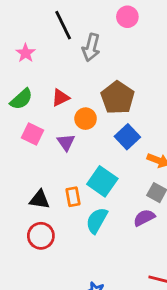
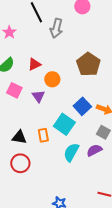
brown pentagon: (118, 98) -> (88, 64), moved
blue square: (127, 137) -> (82, 106), moved
cyan semicircle: (97, 220) -> (71, 152), moved

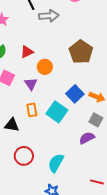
gray arrow: (56, 28) -> (49, 16), turned -108
orange rectangle: (43, 135) -> (32, 110), moved
cyan semicircle: (71, 152) -> (56, 163), moved
red circle: (20, 163) -> (24, 156), moved

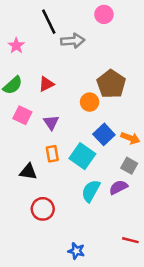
orange circle: (45, 67) -> (90, 102), moved
cyan semicircle: (56, 163) -> (91, 191), moved

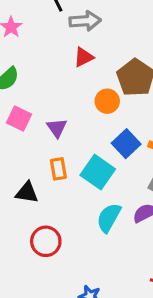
red triangle: (46, 84) -> (84, 57), moved

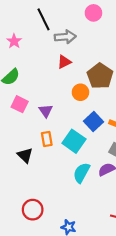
black triangle: (27, 193) -> (25, 155), turned 35
red circle: (46, 241) -> (33, 210), moved

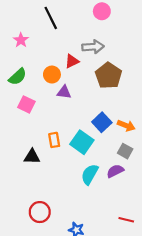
gray arrow: (65, 37) -> (93, 47), moved
orange circle: (80, 92) -> (52, 75), moved
purple triangle: (46, 111) -> (64, 92), moved, turned -48
black triangle: (25, 155) -> (32, 157), turned -42

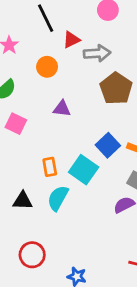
red triangle: (72, 61) -> (71, 40), moved
orange circle: (52, 75) -> (47, 67), moved
black triangle: (32, 157) -> (23, 201), moved
cyan semicircle: (90, 174) -> (58, 198), moved

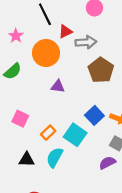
orange circle: (47, 67) -> (46, 53), size x1.6
pink square: (16, 124) -> (20, 119), moved
orange rectangle: (50, 167) -> (48, 133), turned 56

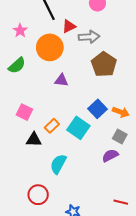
cyan semicircle: (55, 157) -> (58, 164), moved
black triangle: (27, 160) -> (34, 140), moved

